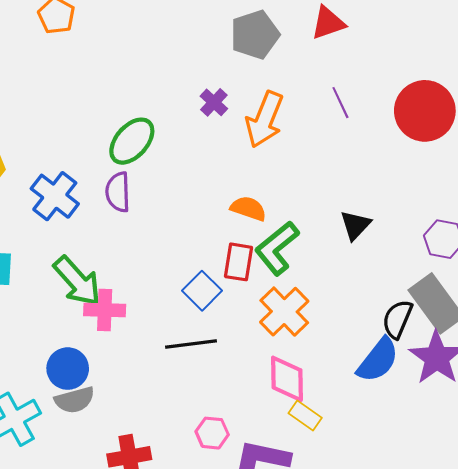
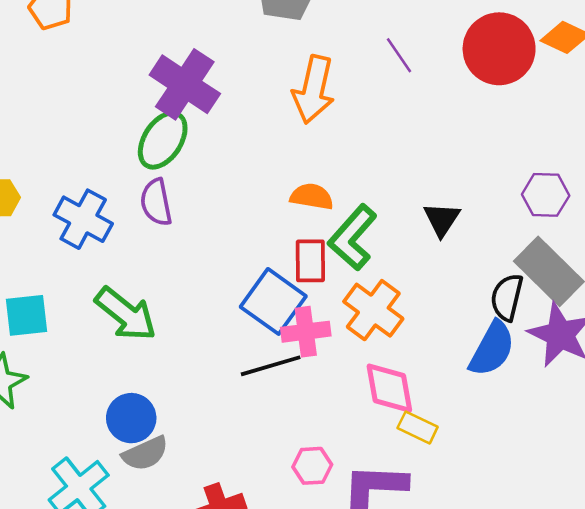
purple cross: (214, 102) -> (185, 84), moved, size x2.0
black triangle: (355, 225) -> (442, 219), moved
blue square: (202, 291) -> (273, 301), size x1.4
pink cross: (105, 310) -> (306, 332), moved

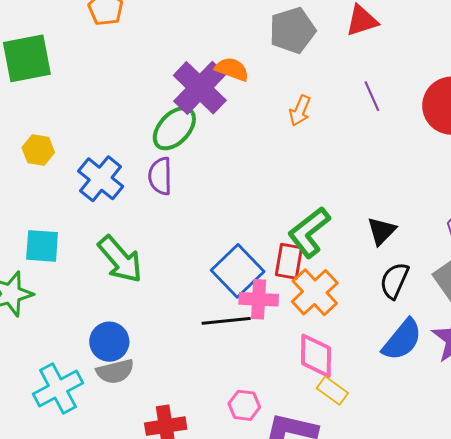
orange arrow: (314, 90) -> (300, 111), size x0.6
orange semicircle: (312, 197) -> (232, 69), moved
red rectangle: (310, 261) -> (289, 261), moved
black semicircle: (507, 297) -> (394, 281), moved

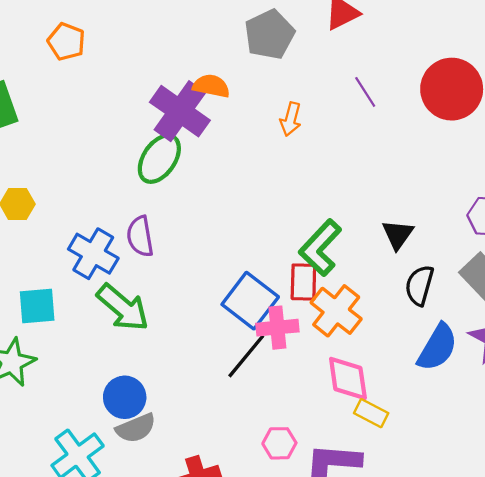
purple semicircle: (160, 176) -> (140, 236), moved
blue cross: (101, 179) -> (93, 254), moved
black line: (226, 321) -> (246, 356), turned -36

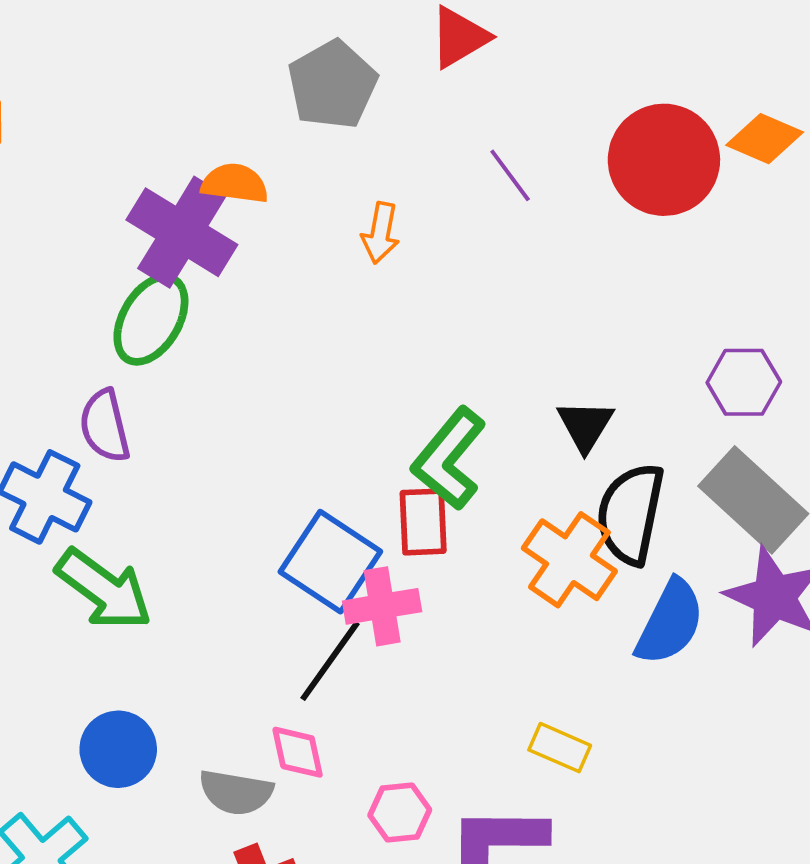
purple semicircle: (140, 236) -> (105, 426), moved
black semicircle: (419, 285) -> (630, 514), size x1.4
orange cross: (336, 311) -> (569, 560), moved
pink diamond: (348, 378) -> (298, 752), moved, size x0.7
gray semicircle: (136, 428) -> (236, 792), moved, turned 36

